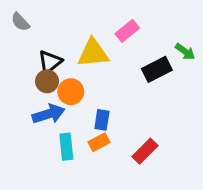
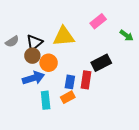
gray semicircle: (20, 22) -> (12, 41), moved, turned -80
pink rectangle: (127, 31) -> (98, 21), moved
black rectangle: (157, 69) -> (101, 63), moved
red rectangle: (145, 151) -> (86, 80), moved, turned -36

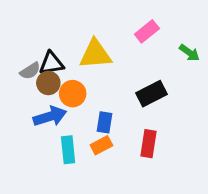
gray semicircle: (12, 41) -> (30, 71), moved
black triangle: (34, 43) -> (51, 63), turned 30
red rectangle: (86, 80) -> (148, 144), moved

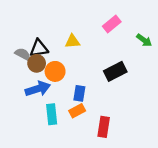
yellow triangle: (95, 54) -> (72, 41), size x0.6
gray semicircle: (30, 71) -> (23, 54), turned -119
red rectangle: (148, 144) -> (104, 127), moved

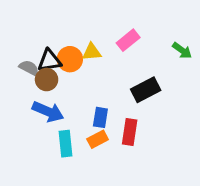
pink rectangle: (112, 24) -> (128, 40), moved
orange circle: (55, 71) -> (70, 59), moved
blue arrow: (38, 89) -> (48, 112), turned 40
red rectangle: (104, 127) -> (130, 132), moved

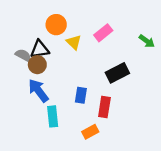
yellow triangle: (92, 52) -> (74, 42), turned 49
orange circle: (70, 59) -> (56, 25), moved
blue arrow: (48, 112) -> (38, 91), turned -150
orange rectangle: (98, 139) -> (90, 132), moved

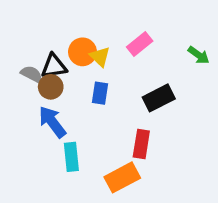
orange circle: (56, 25) -> (82, 52), moved
blue rectangle: (81, 95) -> (100, 93), moved
orange rectangle: (90, 132) -> (122, 177), size x1.5

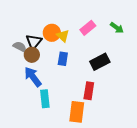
green arrow: (199, 55) -> (117, 28), moved
black triangle: (54, 66) -> (34, 42), turned -42
orange rectangle: (122, 177) -> (77, 112), turned -55

